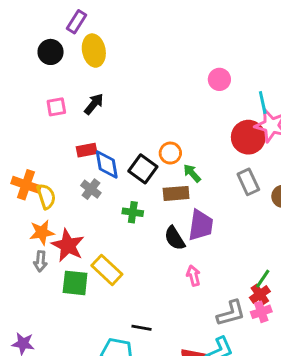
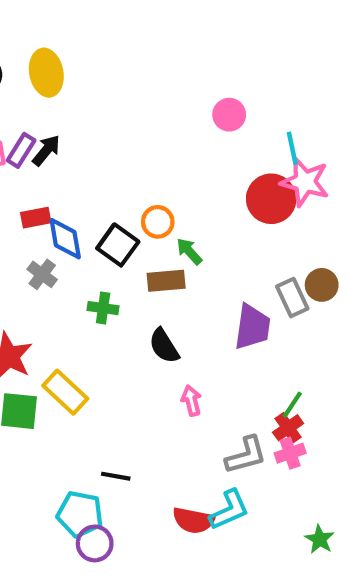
purple rectangle: (77, 22) -> (21, 150), moved
gray rectangle: (248, 182) -> (292, 298), moved
purple trapezoid: (201, 225) -> (252, 327), moved

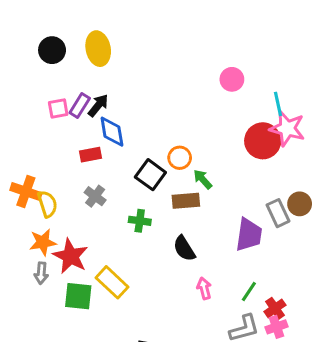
blue diamond: (65, 239) -> (112, 132), moved
green line: (292, 405) -> (249, 292), moved

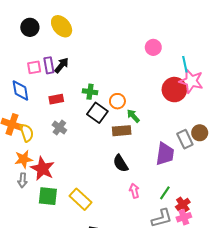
yellow ellipse: (98, 49) -> (62, 26), turned -30
purple rectangle: (80, 105) -> (49, 65), turned -42
blue diamond: (112, 132) -> (20, 91), moved
green cross: (140, 221) -> (90, 92), moved
yellow rectangle: (112, 282) -> (81, 199), moved

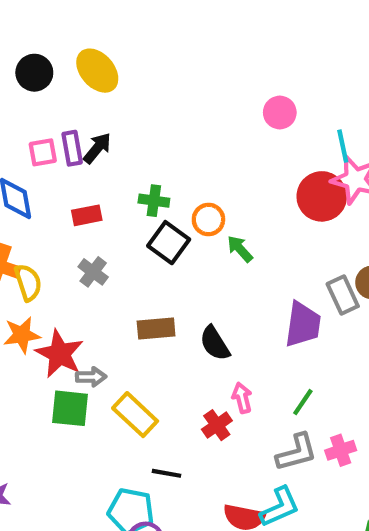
brown rectangle: (122, 131) -> (156, 329), moved
gray arrow: (23, 180) -> (91, 377), moved, turned -96
red cross: (183, 204) -> (217, 425), moved

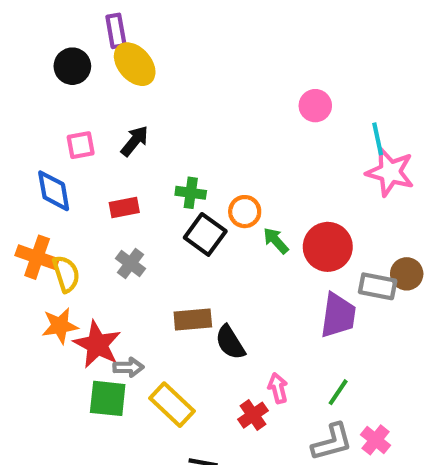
purple rectangle: (72, 148) -> (116, 31), moved
red circle: (322, 196) -> (328, 247), moved
gray rectangle: (343, 295) -> (378, 286), turned -54
black semicircle: (215, 343) -> (230, 342), moved
pink cross: (341, 450) -> (376, 440), turned -32

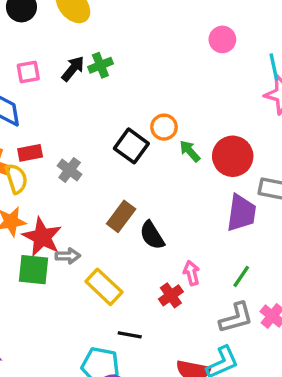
green cross: (191, 193) -> (100, 65), moved, turned -30
red rectangle: (124, 207) -> (30, 153), moved
brown rectangle: (193, 320) -> (121, 216), turned -48
green square: (108, 398) -> (33, 270), moved

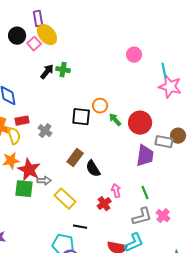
green cross: (100, 65) -> (63, 70), turned 32
pink square: (28, 72) -> (34, 44), moved, turned -32
black square: (131, 146) -> (81, 117), turned -30
green line: (241, 276) -> (145, 193), turned -56

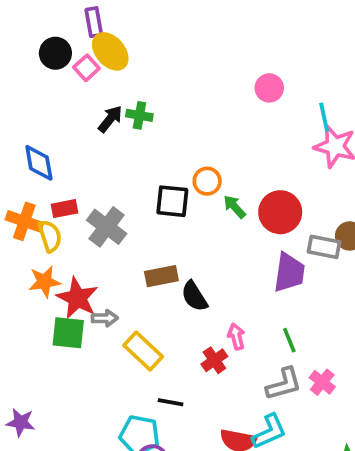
gray cross: (45, 131) -> (107, 227), size x1.5
brown rectangle: (75, 158) -> (161, 276), turned 42

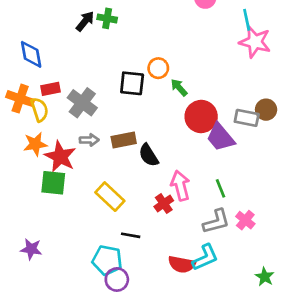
red circle: (280, 212) -> (201, 116), moved
purple trapezoid: (289, 273) -> (220, 137), turned 132
gray arrow: (105, 318) -> (89, 140), moved
pink arrow: (236, 336) -> (180, 186), size x1.5
purple star: (21, 422) -> (31, 249), moved

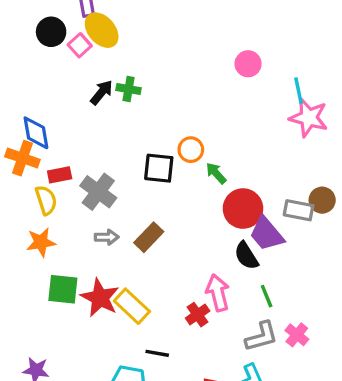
orange cross: (20, 99) -> (22, 158), moved
brown rectangle: (124, 140) -> (149, 237), turned -35
black semicircle: (149, 155) -> (246, 256), moved
red star: (60, 157) -> (100, 298), moved

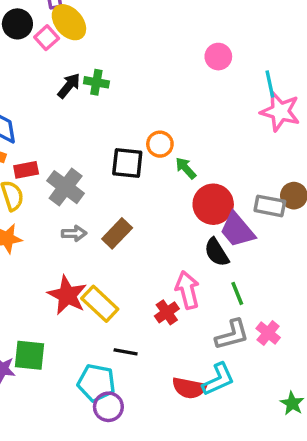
green square: (63, 289) -> (29, 355), moved

